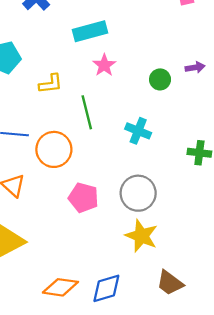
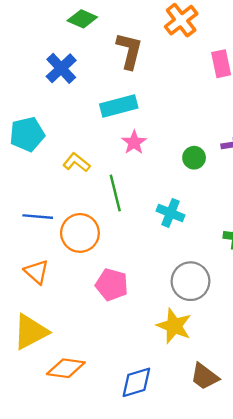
yellow L-shape: (51, 84) -> (76, 162), turned -135
gray circle: (138, 193) -> (190, 281), moved
orange diamond: (60, 287) -> (66, 368), moved

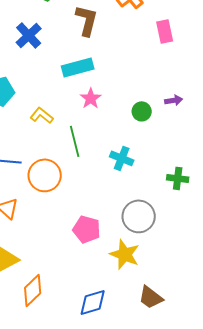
pink pentagon: (112, 285) -> (87, 229), moved
orange diamond: (66, 368) -> (33, 290), turned -52

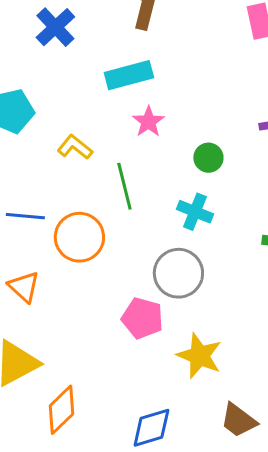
green circle: (142, 111) -> (208, 158), moved
gray circle: (139, 216) -> (178, 273), moved

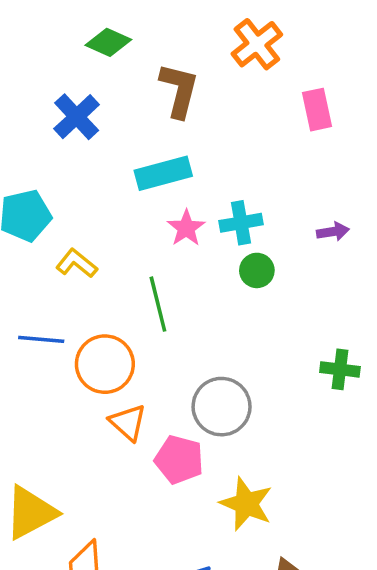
yellow L-shape: (75, 147) -> (77, 263), moved
cyan cross: (195, 212) -> (241, 223), moved, turned -32
orange triangle: (24, 287) -> (128, 422), moved

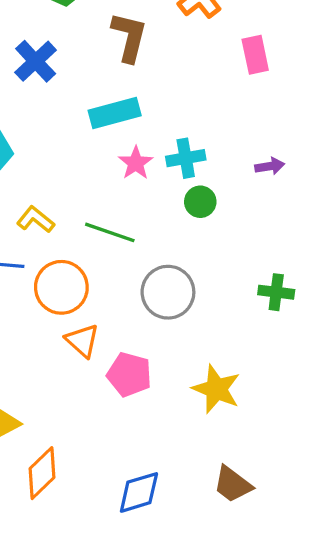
yellow L-shape: (77, 263) -> (36, 220), moved
green line: (158, 304) -> (110, 232), turned -57
gray circle: (222, 407) -> (168, 292), moved
yellow star: (246, 504) -> (216, 389), moved

